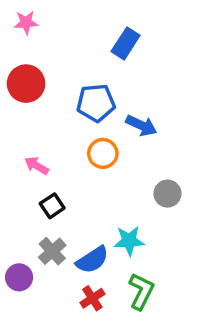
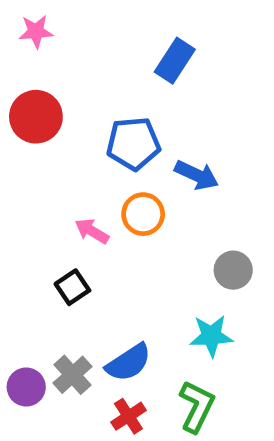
pink arrow: (37, 166) -> (92, 231), moved
cyan star: (129, 241) -> (211, 336), moved
gray cross: (52, 251) -> (72, 375), moved

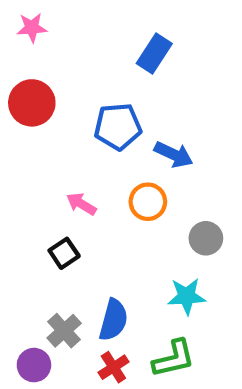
orange circle: (143, 214) -> (148, 202), moved
blue semicircle: (128, 363) -> (113, 320), turned -42
purple circle: (26, 387) -> (34, 365), moved
green L-shape: (197, 406) -> (174, 359), turned 51

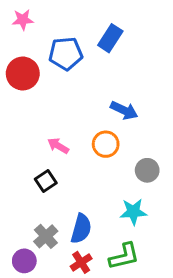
blue pentagon: (118, 127) -> (66, 54), moved

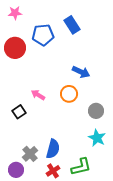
blue rectangle: (110, 38) -> (72, 25), turned -66
black square: (46, 181) -> (19, 112), moved
cyan star: (133, 212) -> (97, 138), moved, turned 30

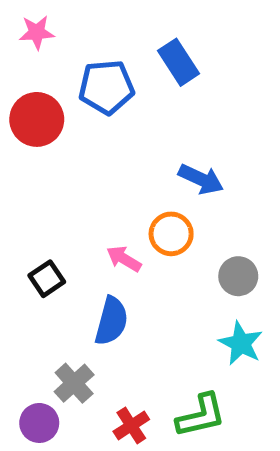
pink arrow: (38, 95) -> (124, 259), moved
blue semicircle: (53, 149) -> (111, 321), moved

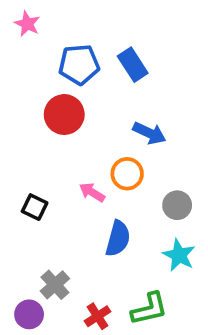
pink star: (37, 32) -> (27, 24), turned 30
blue rectangle: (179, 62) -> (133, 65), moved
red circle: (37, 119) -> (64, 115), moved
black square: (47, 279) -> (35, 207), turned -30
blue semicircle: (111, 321) -> (118, 239), moved

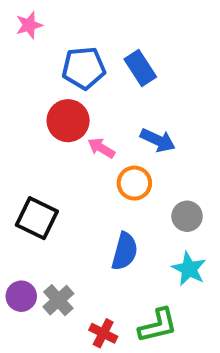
pink star: (27, 24) -> (29, 25), turned 30
pink arrow: (92, 192) -> (101, 148), moved
black square: (35, 207) -> (37, 218), size x1.5
purple circle: (29, 314) -> (21, 296), moved
red cross: (98, 316) -> (103, 333), turned -30

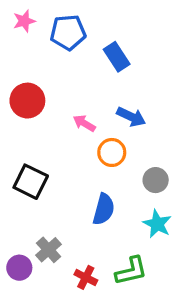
blue pentagon: (84, 68) -> (68, 32), moved
red circle: (68, 121) -> (27, 101), moved
purple circle: (21, 296) -> (19, 268), moved

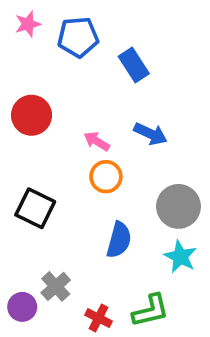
orange circle: (112, 152) -> (106, 177), moved
gray circle: (156, 180) -> (178, 206), size x1.5

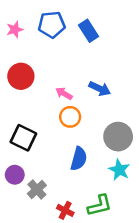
pink star: (28, 24) -> (15, 29), moved
blue rectangle: (134, 65) -> (89, 31), moved
purple circle: (22, 307) -> (15, 175), moved

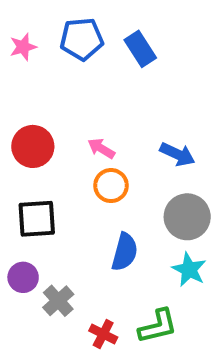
red circle: (21, 76) -> (33, 146), moved
blue arrow: (100, 89) -> (177, 154), moved
black square: (23, 138) -> (37, 219), turned -30

